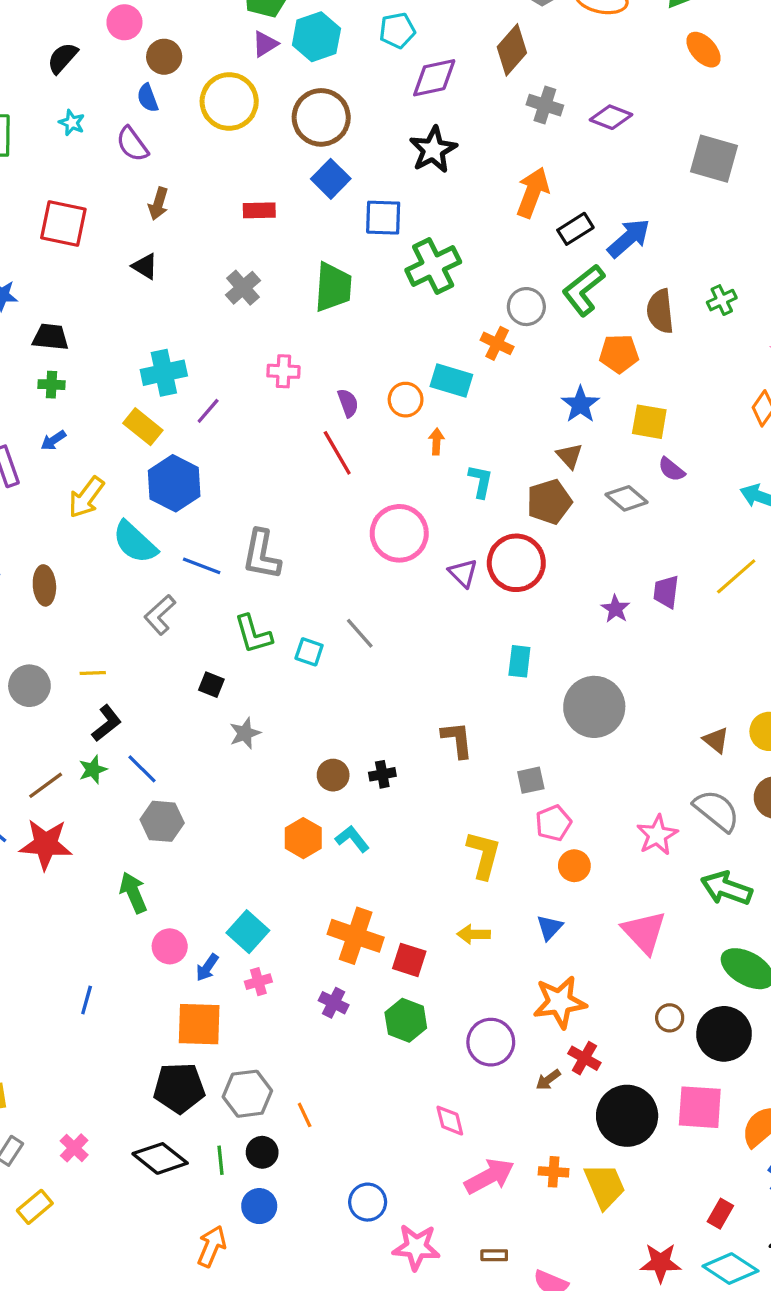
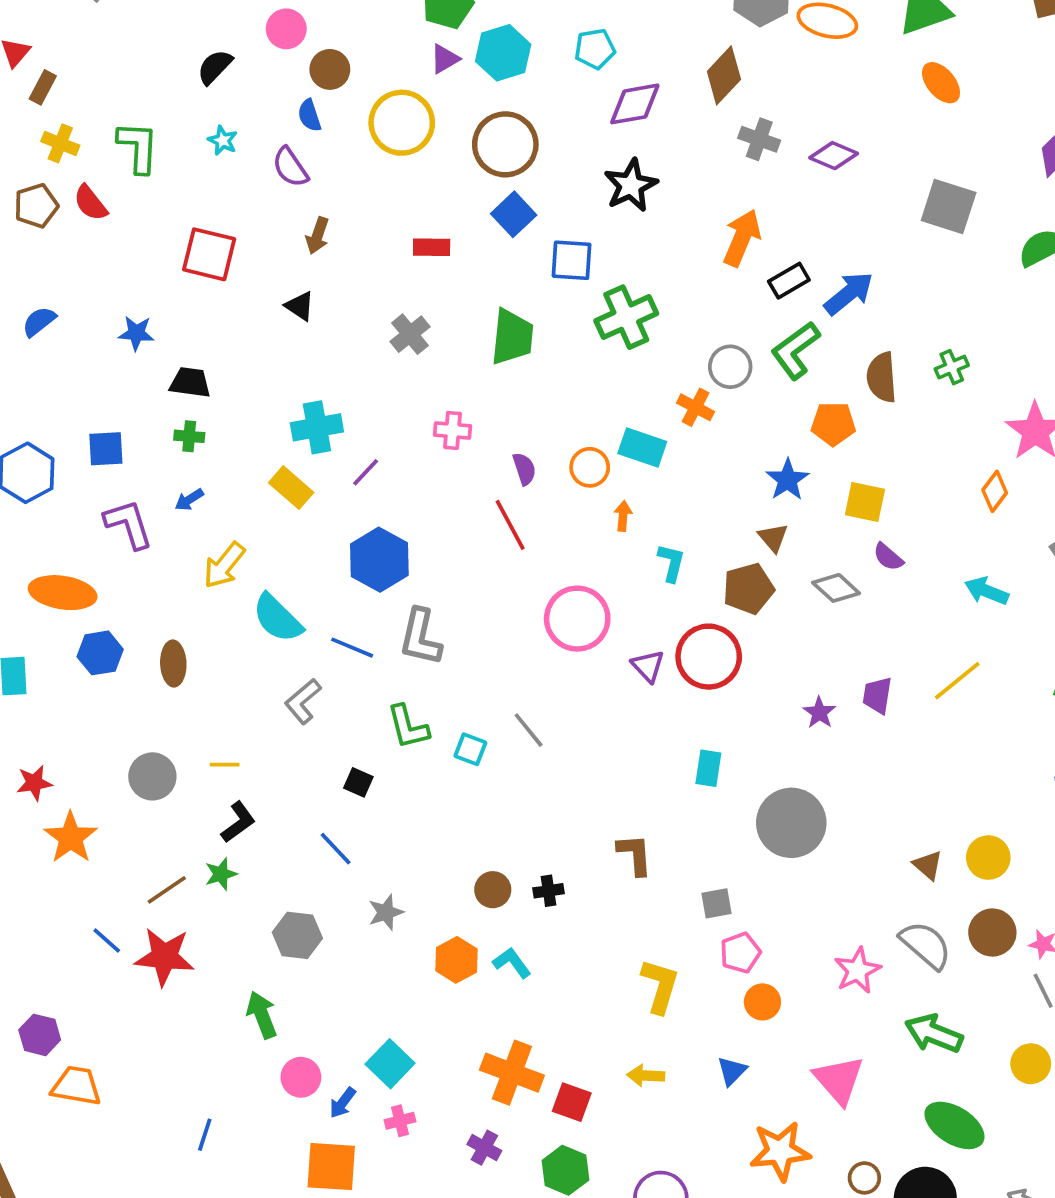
blue hexagon: (174, 483) -> (379, 560), moved
gray star: (245, 733) -> (386, 912), moved
blue line: (142, 769) -> (336, 849), moved
orange star: (560, 1002) -> (780, 1151), moved

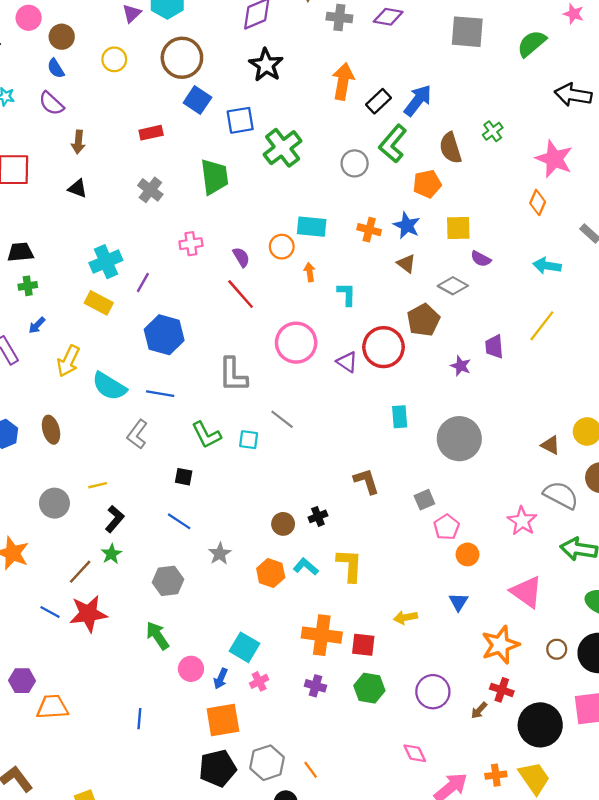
yellow circle: (402, 123) -> (114, 59), size x0.6
orange cross: (696, 407) -> (369, 230), moved
brown pentagon: (748, 589) -> (423, 320), moved
gray L-shape: (420, 637) -> (233, 375), moved
yellow L-shape: (660, 986) -> (350, 565), moved

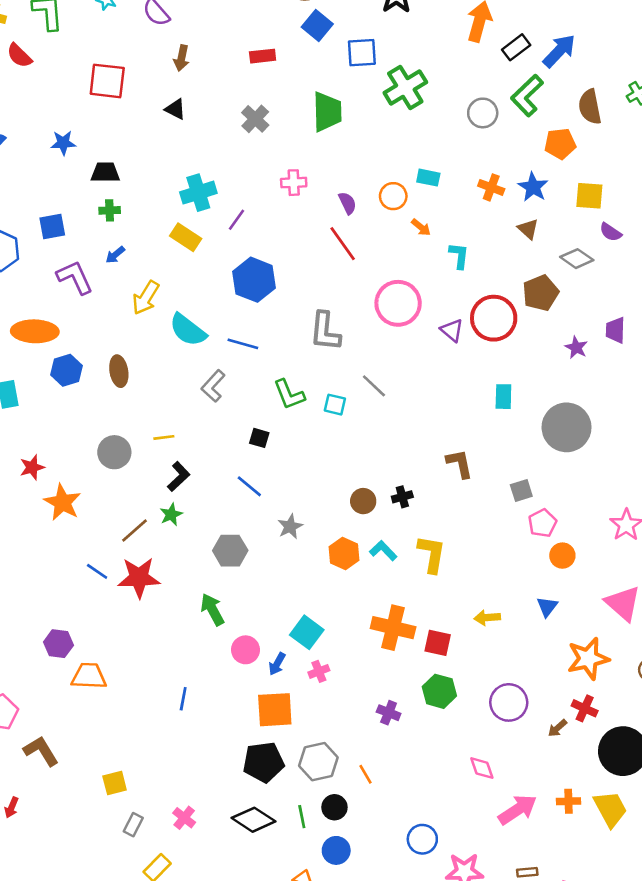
cyan rectangle: (312, 227) -> (428, 178), size x0.7
orange arrow: (310, 272) -> (421, 227), turned 132
purple cross: (316, 686) -> (389, 713), moved

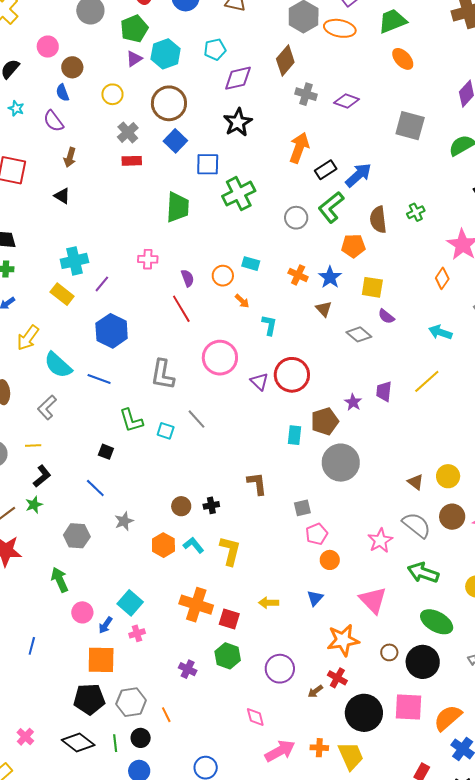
gray cross: (255, 119) -> (128, 132), moved
brown pentagon: (540, 293) -> (325, 421), moved
gray L-shape: (213, 386) -> (47, 407), moved

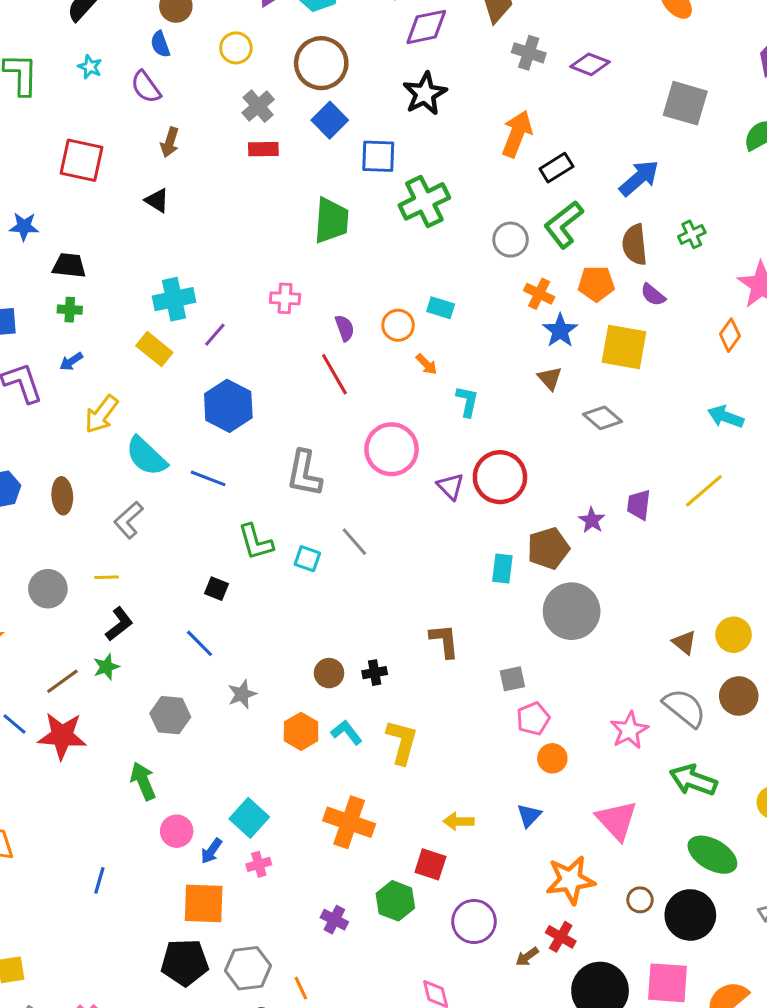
blue arrow: (358, 175) -> (639, 178), moved
orange cross: (298, 275) -> (539, 294), moved
yellow square: (372, 287) -> (624, 347), size x1.4
purple semicircle: (386, 316) -> (653, 295), moved
red square: (229, 619) -> (430, 864), moved

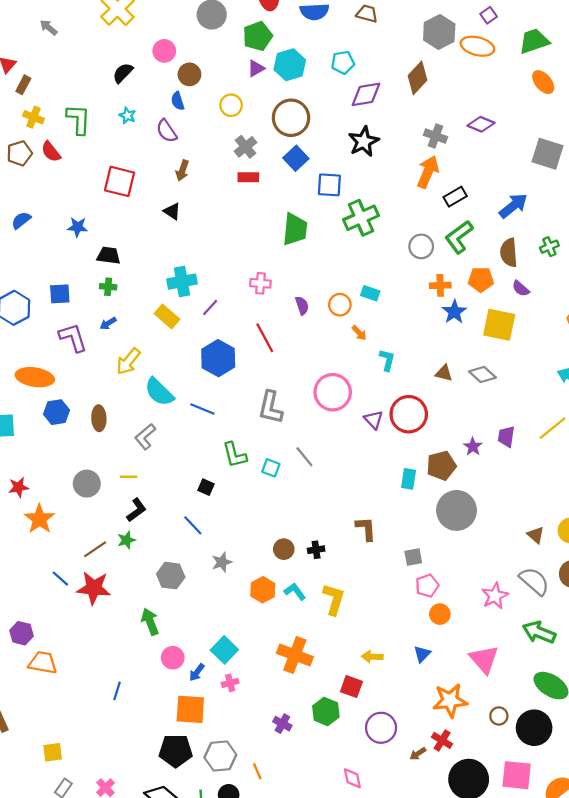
gray cross: (529, 53) -> (435, 136), moved
orange cross: (539, 294) -> (440, 285), turned -30
red line: (334, 374) -> (265, 338), moved
brown triangle: (550, 378) -> (444, 373), moved, turned -36

